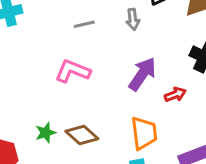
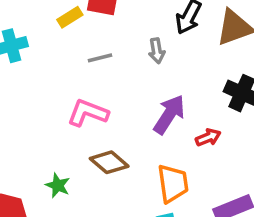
green star: (46, 133) -> (58, 185), turned -30
brown diamond: (82, 135) -> (109, 162), moved

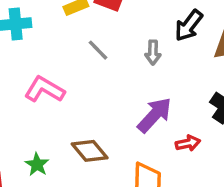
gray line: (100, 58) -> (98, 50), turned 50
pink L-shape: (88, 113) -> (44, 90), moved

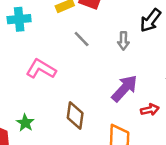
brown diamond: (90, 151) -> (75, 115), turned 48
green star: (37, 164) -> (25, 123), moved

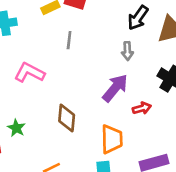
gray line: (82, 39) -> (69, 40), turned 54
gray arrow: (123, 41) -> (127, 51), moved

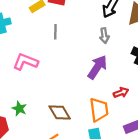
red arrow: (142, 108) -> (121, 93), moved
brown diamond: (67, 118) -> (60, 112), moved, turned -30

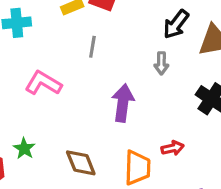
purple arrow: (97, 67) -> (123, 103), moved, turned -35

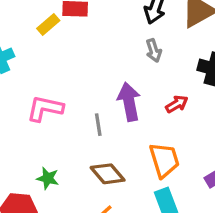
gray line: (92, 47) -> (98, 125), moved
red arrow: (173, 148) -> (177, 104), moved

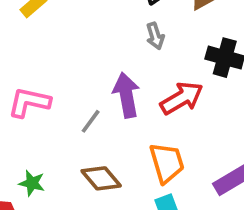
red arrow: (177, 104) -> (182, 98), size x1.6
gray line: (98, 125) -> (91, 121), turned 45

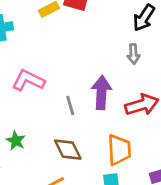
gray line: (91, 121) -> (70, 106), turned -66

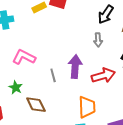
green star: (16, 141) -> (16, 87), moved
brown diamond: (68, 150) -> (36, 105), moved

